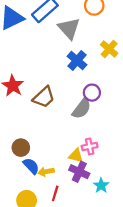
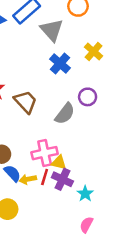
purple circle: (92, 93) -> (88, 97), moved
brown trapezoid: (44, 97) -> (25, 102), turned -90
pink cross: (90, 146) -> (45, 153), moved, size x1.5
red line: (55, 193) -> (45, 177), moved

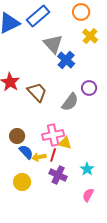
gray triangle: (52, 30) -> (53, 44), moved
yellow cross: (94, 52) -> (90, 36), moved
purple cross: (62, 179) -> (58, 175), moved

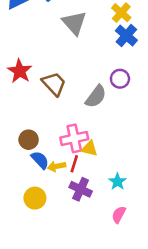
blue cross: (66, 60) -> (126, 36), moved

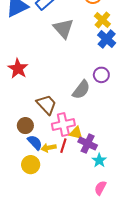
brown trapezoid: (54, 84) -> (46, 104), moved
purple cross: (81, 189) -> (88, 144), moved
yellow circle: (35, 198) -> (31, 165), moved

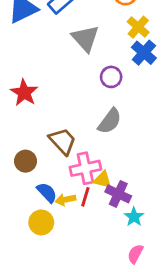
purple circle: (101, 75) -> (111, 77), moved
brown circle: (25, 126) -> (26, 161), moved

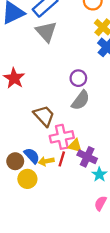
gray triangle: (85, 38) -> (46, 32), moved
purple circle: (111, 77) -> (78, 78), moved
brown circle: (26, 161) -> (15, 161), moved

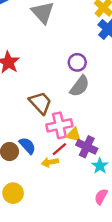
red line: (62, 159) -> (59, 149), turned 32
yellow arrow: (46, 161) -> (50, 162), moved
yellow circle: (27, 179) -> (13, 193), moved

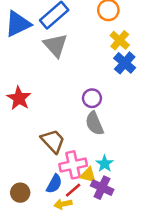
gray semicircle: (80, 86) -> (94, 123), turned 120
blue semicircle: (27, 146) -> (54, 184), moved, turned 72
cyan star: (100, 166) -> (105, 164), moved

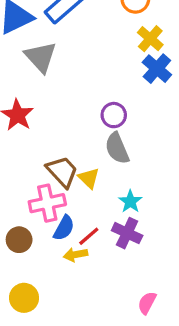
gray triangle: (55, 45) -> (41, 57), moved
pink cross: (73, 165) -> (47, 203), moved
yellow triangle: (88, 175) -> (89, 178), moved, turned 30

